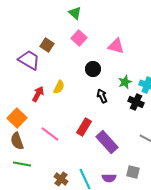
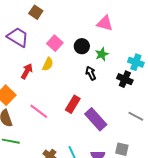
pink square: (79, 38) -> (55, 43), moved
brown square: (47, 45) -> (36, 12), moved
green star: (125, 82) -> (102, 54), moved

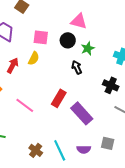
pink triangle: (105, 23) -> (79, 21), moved
pink square: (55, 43) -> (41, 37), turned -35
black cross: (125, 79) -> (111, 85), moved

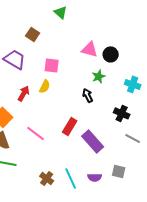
black circle: (68, 40) -> (111, 54), moved

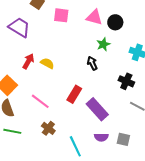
pink square: (52, 65) -> (61, 15), moved
yellow semicircle: (45, 86) -> (47, 63), moved, turned -88
purple semicircle: (95, 177) -> (101, 137), moved
brown cross: (47, 178) -> (48, 128), moved

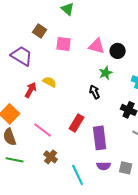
yellow semicircle: (47, 63) -> (50, 82), moved
purple rectangle: (97, 109) -> (100, 138), turned 35

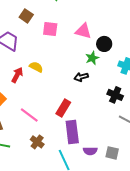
black circle: (118, 51) -> (104, 44), moved
black arrow: (95, 92) -> (81, 77), turned -80
purple rectangle: (100, 138) -> (72, 132), moved

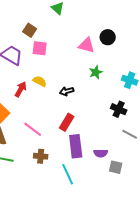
pink square: (50, 29) -> (40, 48), moved
black circle: (104, 44) -> (108, 37), moved
black arrow: (81, 77) -> (67, 91), moved
brown cross: (37, 142) -> (41, 156), turned -32
purple semicircle: (90, 151) -> (101, 153), moved

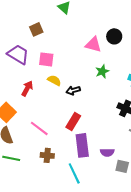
brown square: (30, 30) -> (36, 29), turned 32
pink square: (40, 48) -> (46, 59), moved
yellow semicircle: (40, 81) -> (54, 80), moved

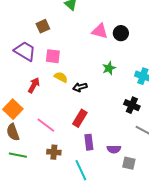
pink triangle: (93, 44) -> (100, 31), moved
purple rectangle: (82, 145) -> (89, 142), size x0.7

